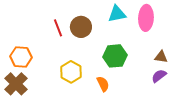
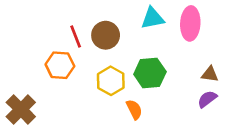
orange hexagon: (21, 57) -> (60, 65), moved
yellow hexagon: (71, 72) -> (111, 81), moved

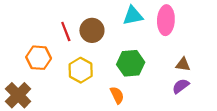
orange hexagon: (60, 65) -> (39, 58), moved
yellow hexagon: (111, 81) -> (81, 70), moved

